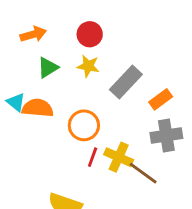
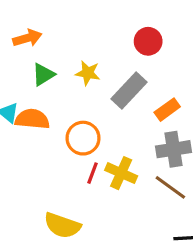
red circle: (90, 34) -> (148, 41), moved
brown line: (143, 173) -> (170, 187), moved

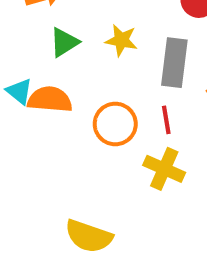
gray rectangle: (129, 90) -> (174, 63), turned -36
red line: (93, 173) -> (166, 120), moved, turned -30

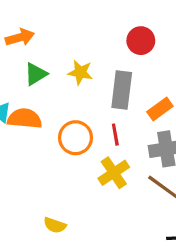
yellow cross: (164, 169) -> (114, 173), turned 32
yellow semicircle: (89, 236) -> (55, 225), size x0.6

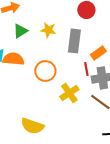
red line: (115, 135) -> (86, 69), moved
yellow semicircle: (55, 225) -> (32, 126), size x1.6

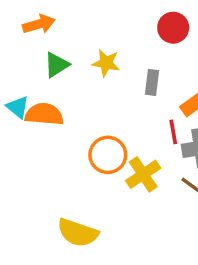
gray rectangle: (74, 41) -> (152, 82), size x0.6
orange circle: (45, 71) -> (108, 155), moved

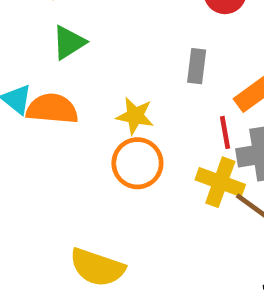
yellow star: (106, 63) -> (135, 116), moved
yellow cross: (143, 174) -> (220, 182), moved, turned -36

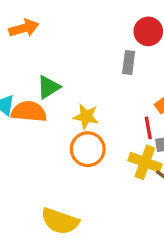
green triangle: (69, 42) -> (48, 87), moved
gray rectangle: (197, 66) -> (129, 62), moved

